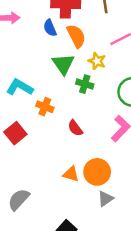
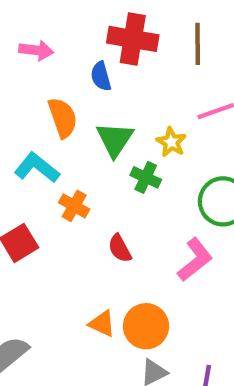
orange semicircle: (76, 36) -> (63, 118), moved

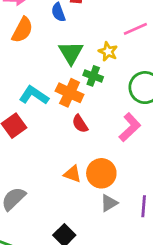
orange semicircle: (63, 118) -> (22, 30), moved, turned 52
cyan L-shape: (37, 168) -> (34, 95), moved
orange cross: (74, 206) -> (70, 93), moved, size x1.4

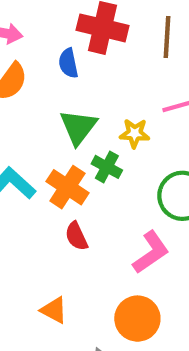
yellow star: (108, 52) -> (135, 133), turned -30
orange circle: (101, 173) -> (137, 319), moved

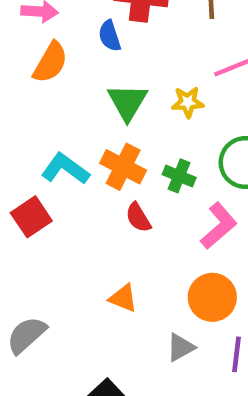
green cross: (107, 167) -> (179, 176), moved

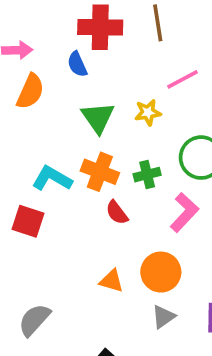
green cross: (179, 176) -> (147, 175), turned -30
red square: (31, 217) -> (28, 221), turned -32
orange circle: (212, 297) -> (161, 272), moved

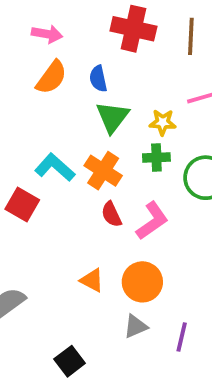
blue semicircle: (77, 64) -> (98, 79), moved
green cross: (147, 175) -> (156, 157), moved
pink L-shape: (184, 212) -> (152, 221), moved

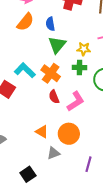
gray triangle: (136, 326) -> (54, 153), moved

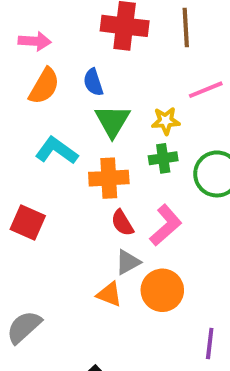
cyan L-shape: (25, 70) -> (57, 151), moved
orange cross: (51, 73) -> (109, 178), turned -30
gray triangle: (54, 153) -> (128, 262), moved

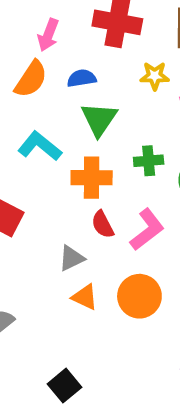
pink arrow: (35, 41) -> (48, 35), moved, turned 104
blue semicircle: (93, 82) -> (82, 78), turned 96
yellow star: (166, 121) -> (155, 76), moved
gray triangle: (128, 262) -> (71, 258), moved

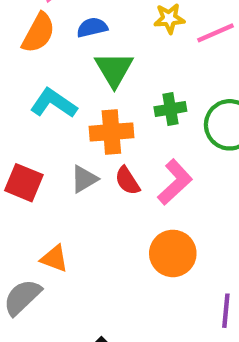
gray triangle: (71, 258) -> (84, 179), moved
orange triangle: (85, 297) -> (54, 259), moved

